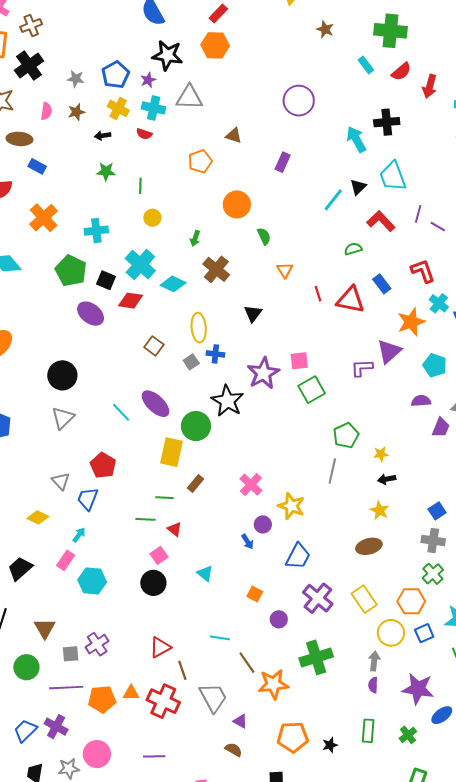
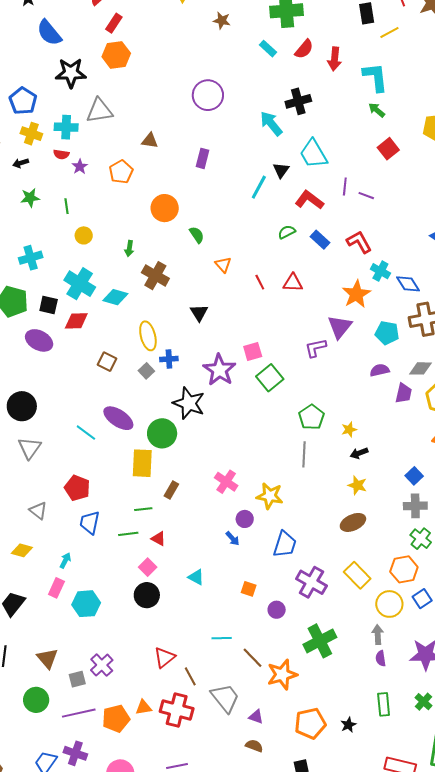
purple star: (148, 80) -> (80, 167), moved
blue rectangle: (382, 284) -> (320, 240), moved
red triangle: (350, 300) -> (293, 283), size x0.7
blue trapezoid: (88, 499) -> (90, 522), moved

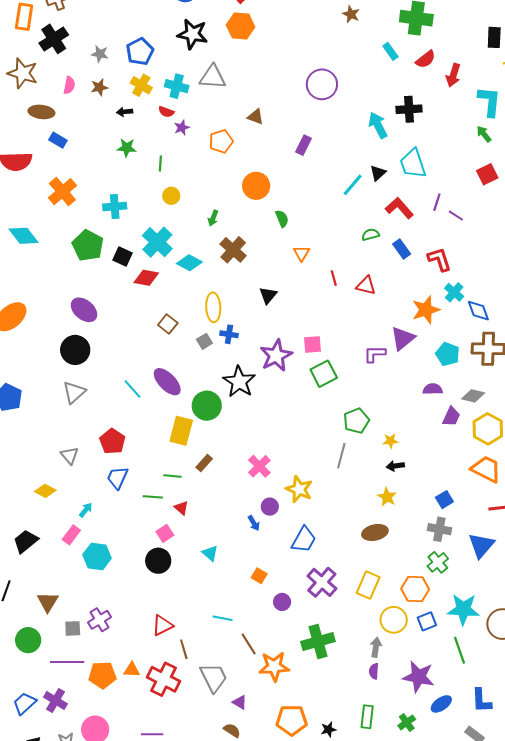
purple ellipse: (39, 340) -> (84, 310), moved
yellow rectangle: (357, 575) -> (368, 585), turned 56

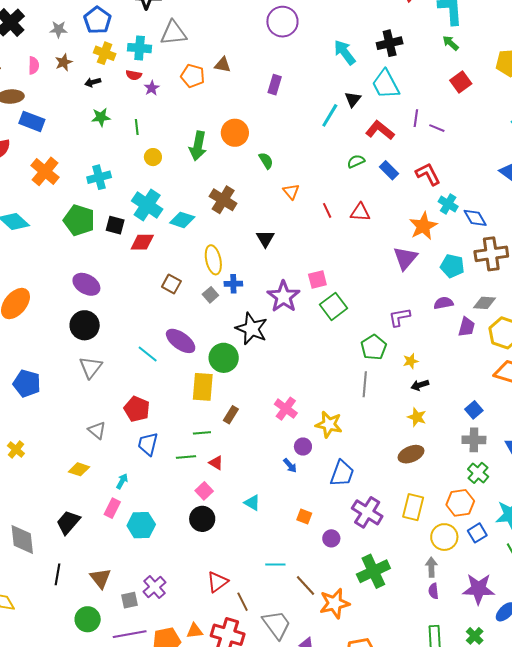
black cross: (409, 109) -> (390, 43), moved
blue rectangle: (58, 140) -> (32, 121), size x1.4
orange pentagon: (221, 141) -> (193, 76), moved, turned -30
green arrow: (213, 218) -> (198, 146), moved, size x1.8
purple L-shape: (375, 354) -> (400, 317), moved

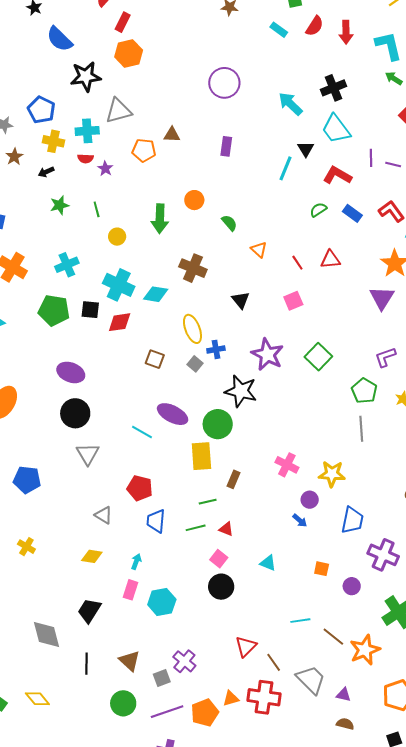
orange circle: (235, 133) -> (194, 200), size x0.7
pink square: (317, 279) -> (293, 301), moved

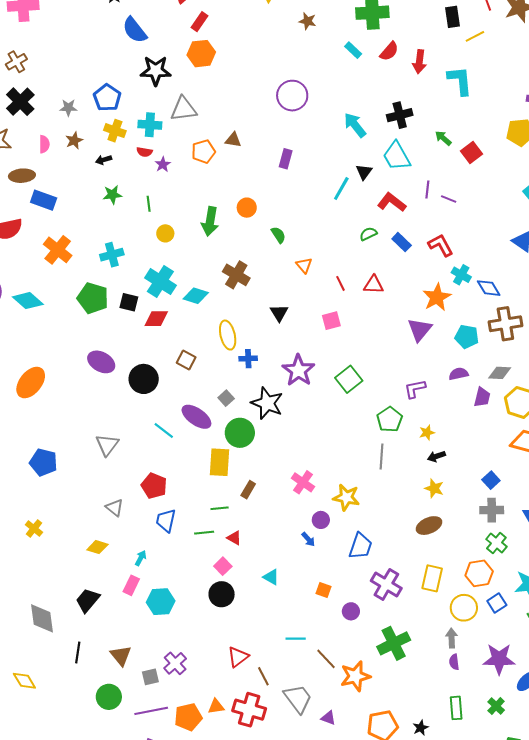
green arrow: (394, 78) -> (443, 138), moved
orange pentagon: (144, 150) -> (203, 152), turned -30
gray square: (195, 364) -> (226, 398), moved
black circle: (75, 413) -> (144, 379), moved

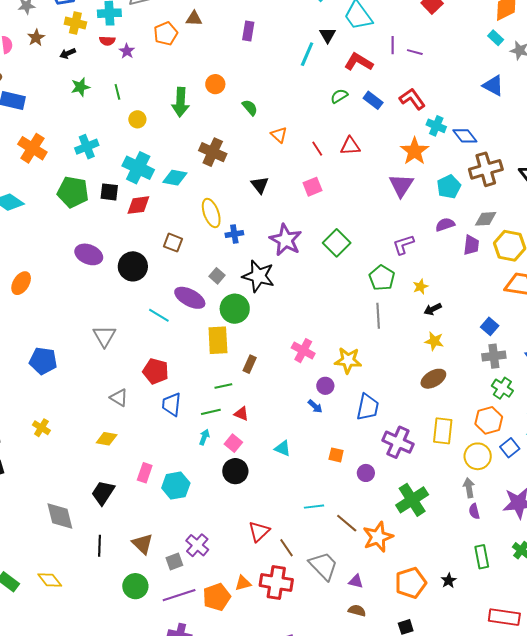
cyan pentagon: (467, 337) -> (449, 187), turned -30
orange ellipse: (31, 383) -> (21, 283), size x0.7
cyan arrow: (141, 558) -> (204, 437), moved

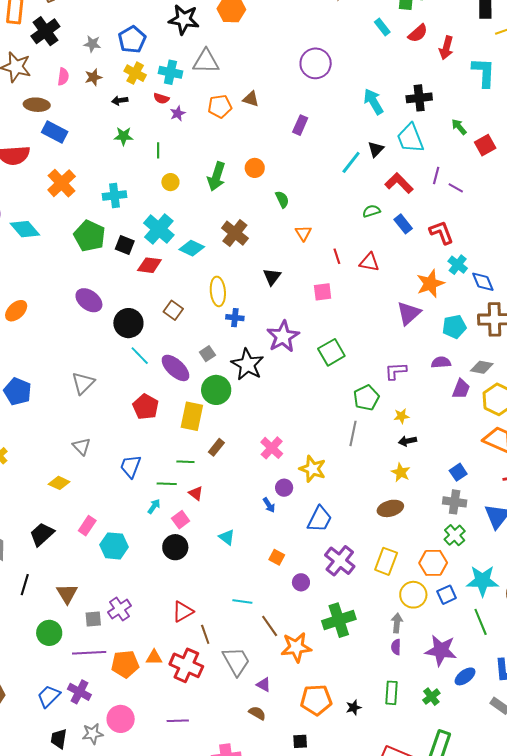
cyan line: (159, 315) -> (140, 356), moved
red pentagon: (156, 371) -> (146, 407), moved

